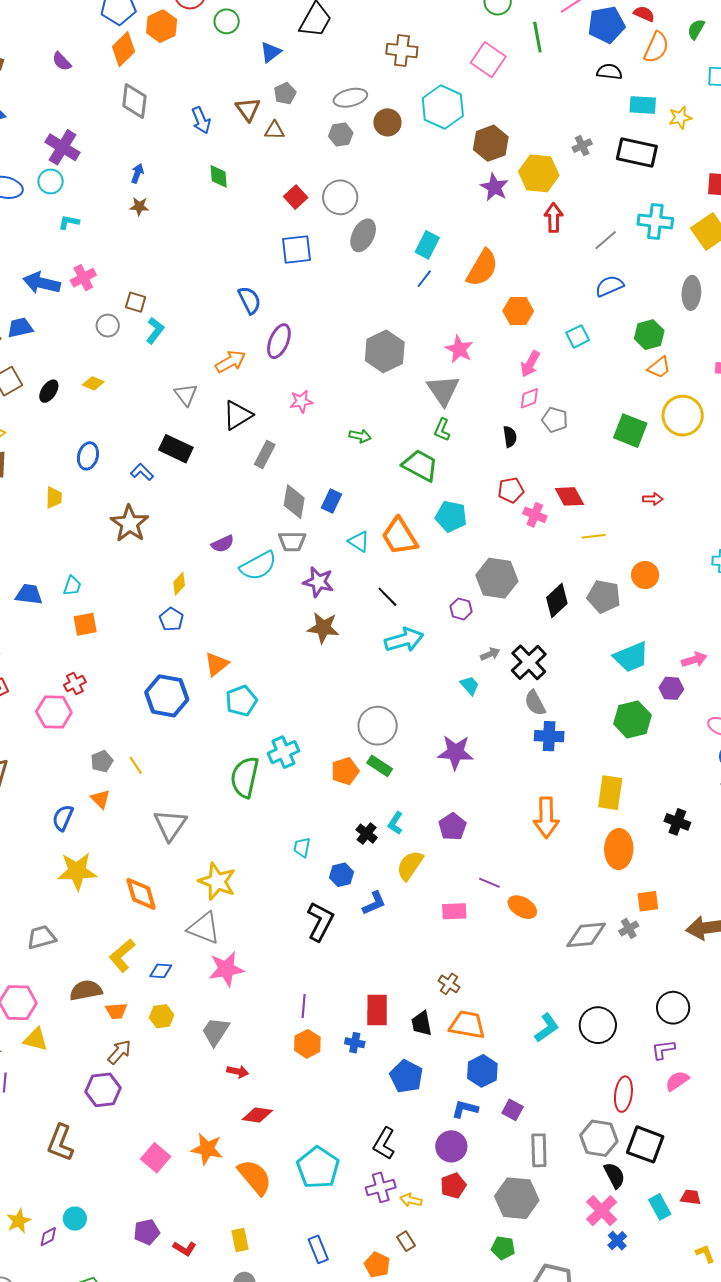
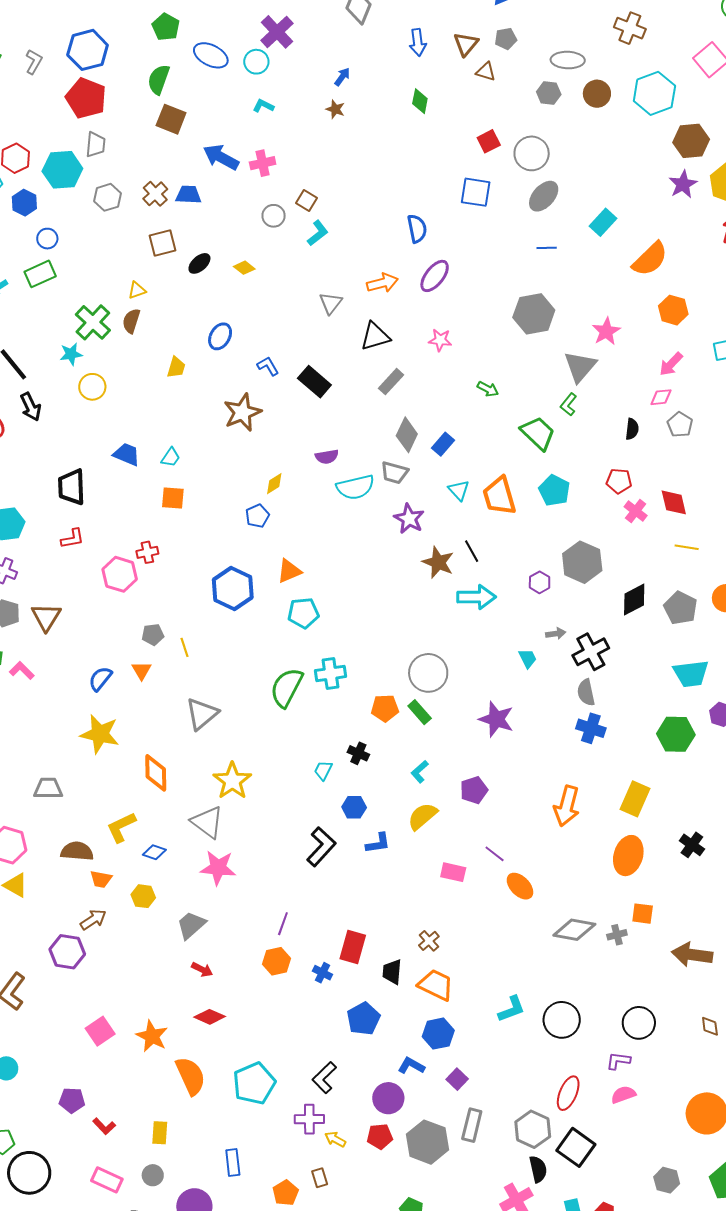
blue line: (424, 279) -> (547, 248), moved, turned 36
black rectangle: (176, 449) -> (314, 382), moved
brown star: (323, 628) -> (438, 562), moved
black cross: (367, 834) -> (358, 753), moved, turned -30
gray hexagon: (517, 1198) -> (427, 1142), moved

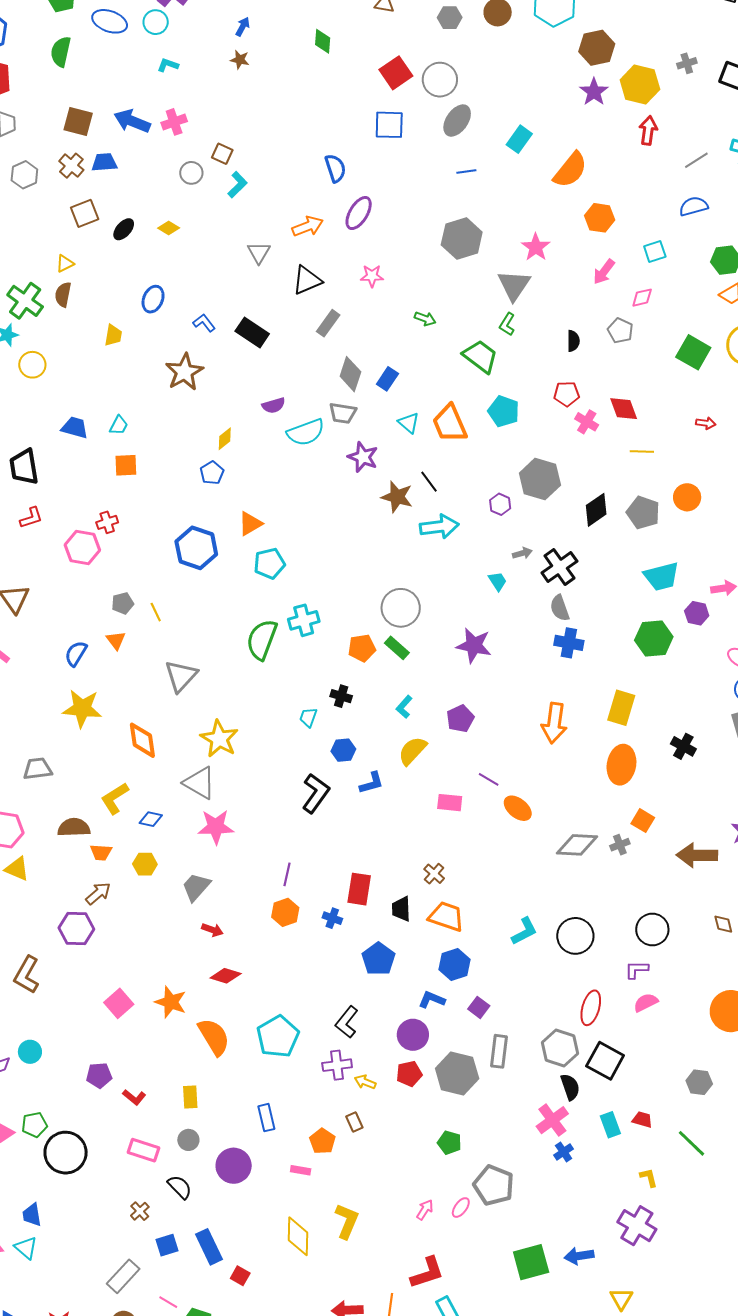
brown square: (171, 119) -> (78, 121), moved
red square: (489, 141) -> (396, 73), size x1.4
pink diamond: (661, 397) -> (642, 298), moved
orange square: (643, 914) -> (643, 821), turned 30

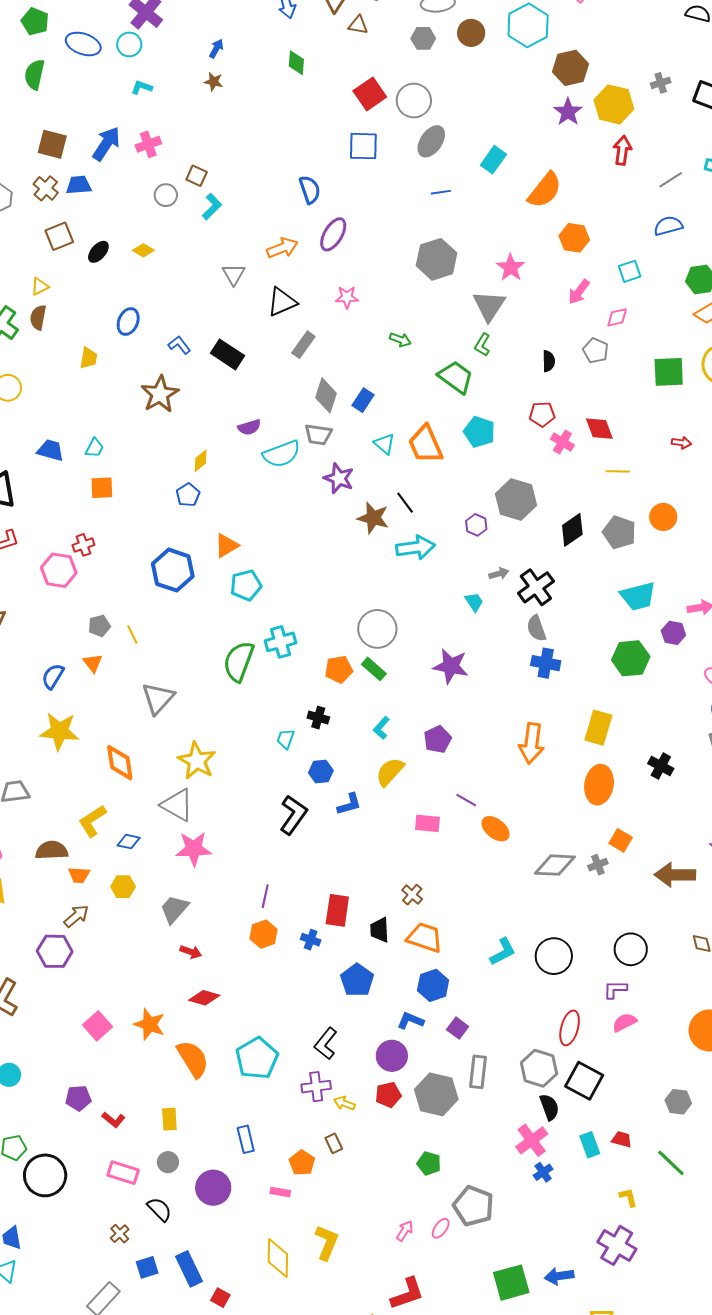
blue arrow: (132, 121) -> (106, 144), turned 102
green square: (693, 352) -> (669, 372), turned -32

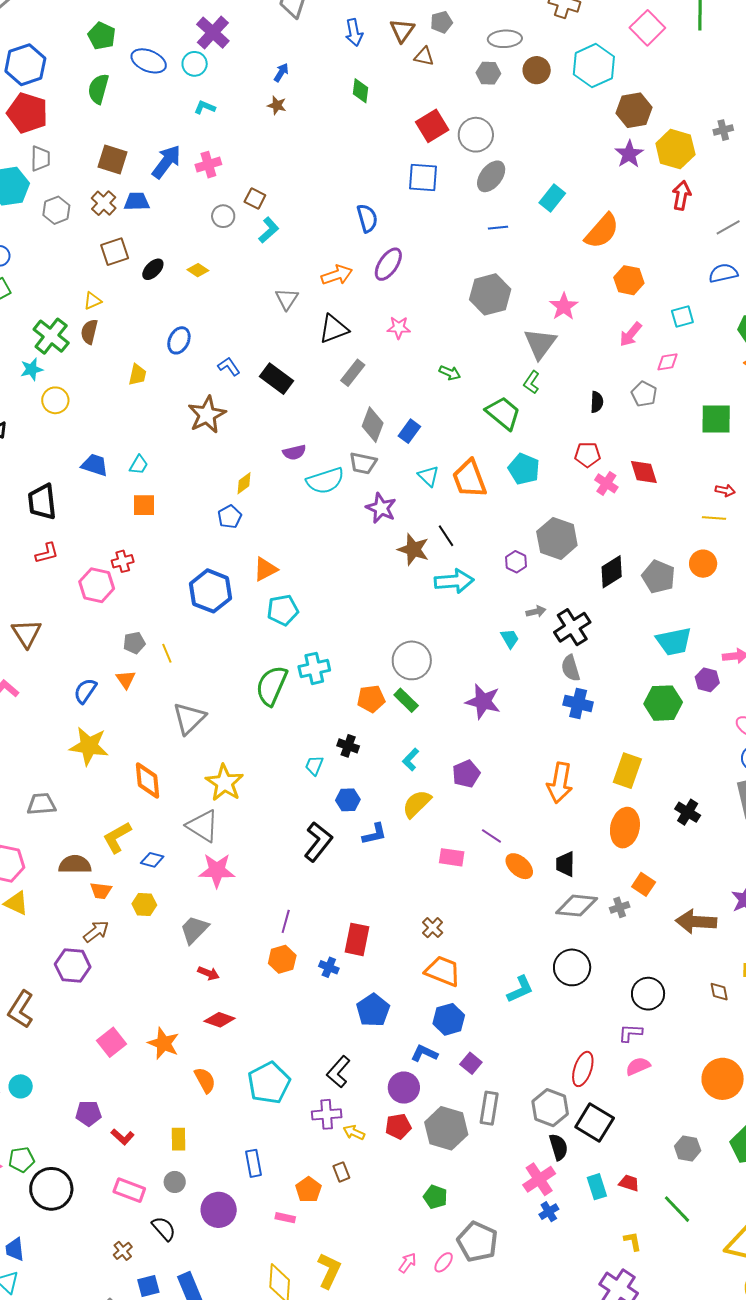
yellow line: (618, 471) -> (714, 518), moved
black trapezoid: (380, 930) -> (565, 864), moved
black circle: (554, 956) -> (572, 967), moved
orange semicircle: (193, 1059) -> (205, 1080), size x0.7

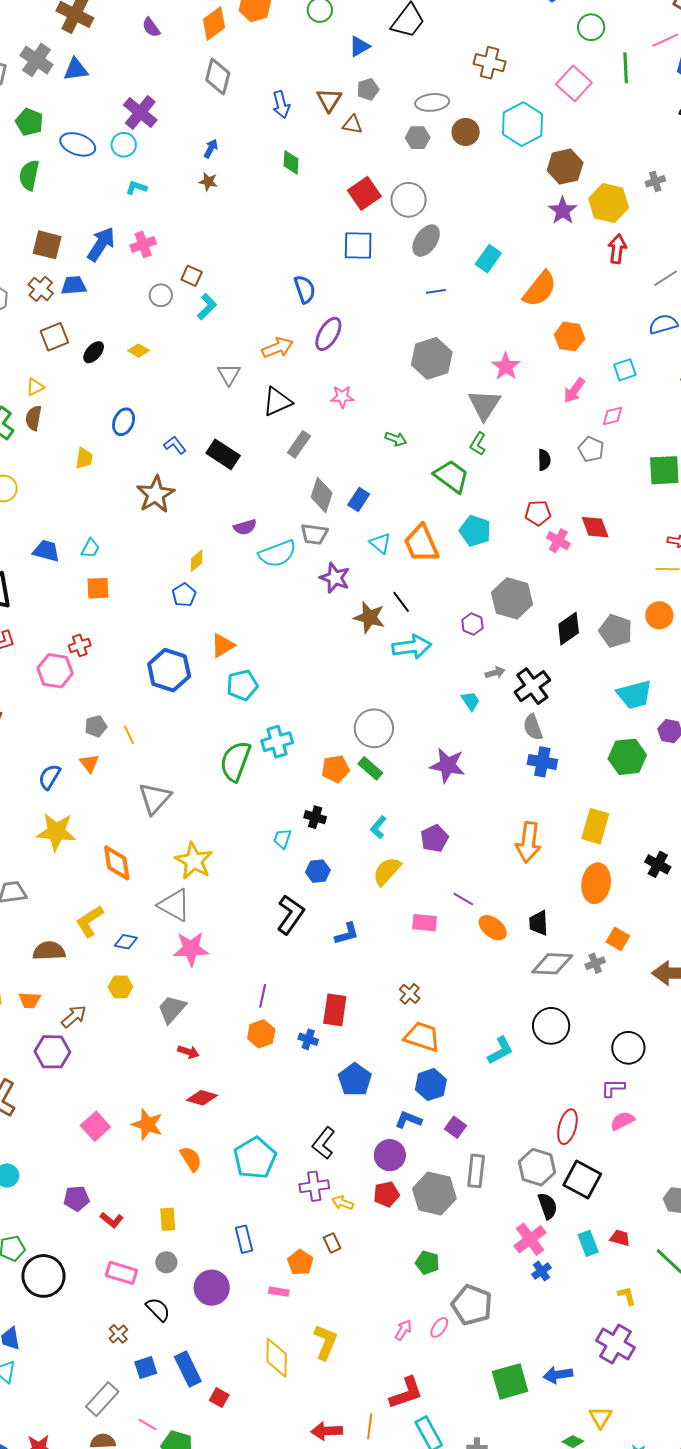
blue L-shape: (374, 834) -> (347, 934), moved
orange trapezoid: (101, 891) -> (30, 1000), moved

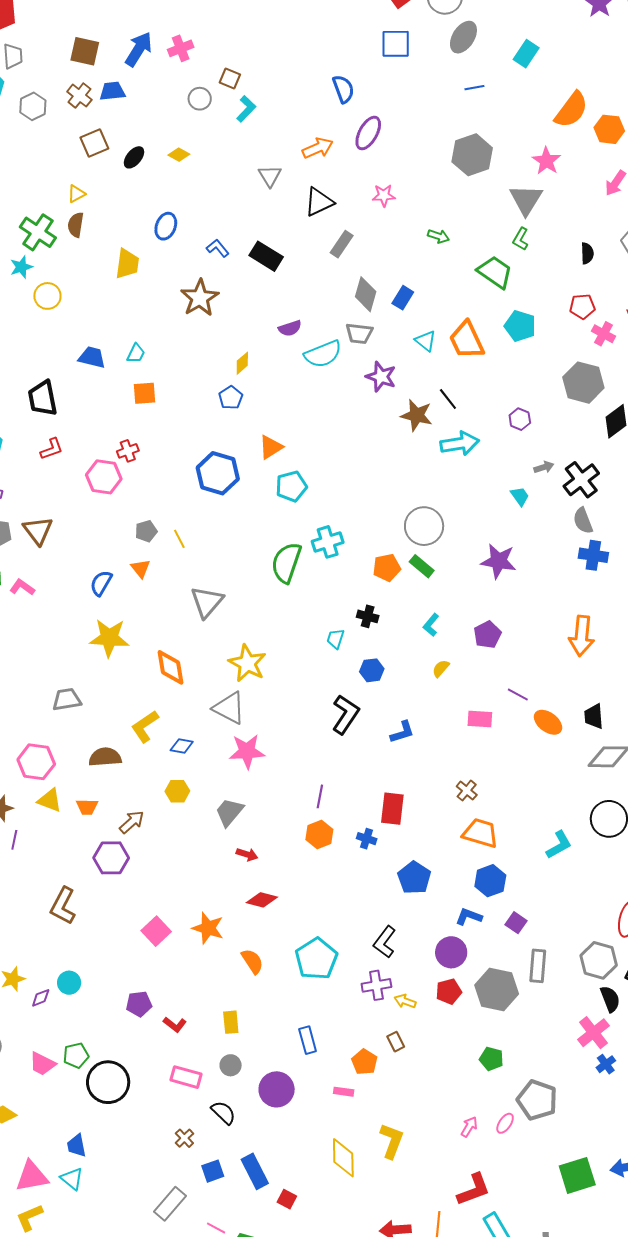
orange semicircle: (540, 289) -> (571, 110), moved
yellow trapezoid: (84, 458) -> (127, 264), size x1.4
gray hexagon: (512, 598) -> (583, 383), moved
yellow semicircle: (387, 871) -> (441, 669), size x0.6

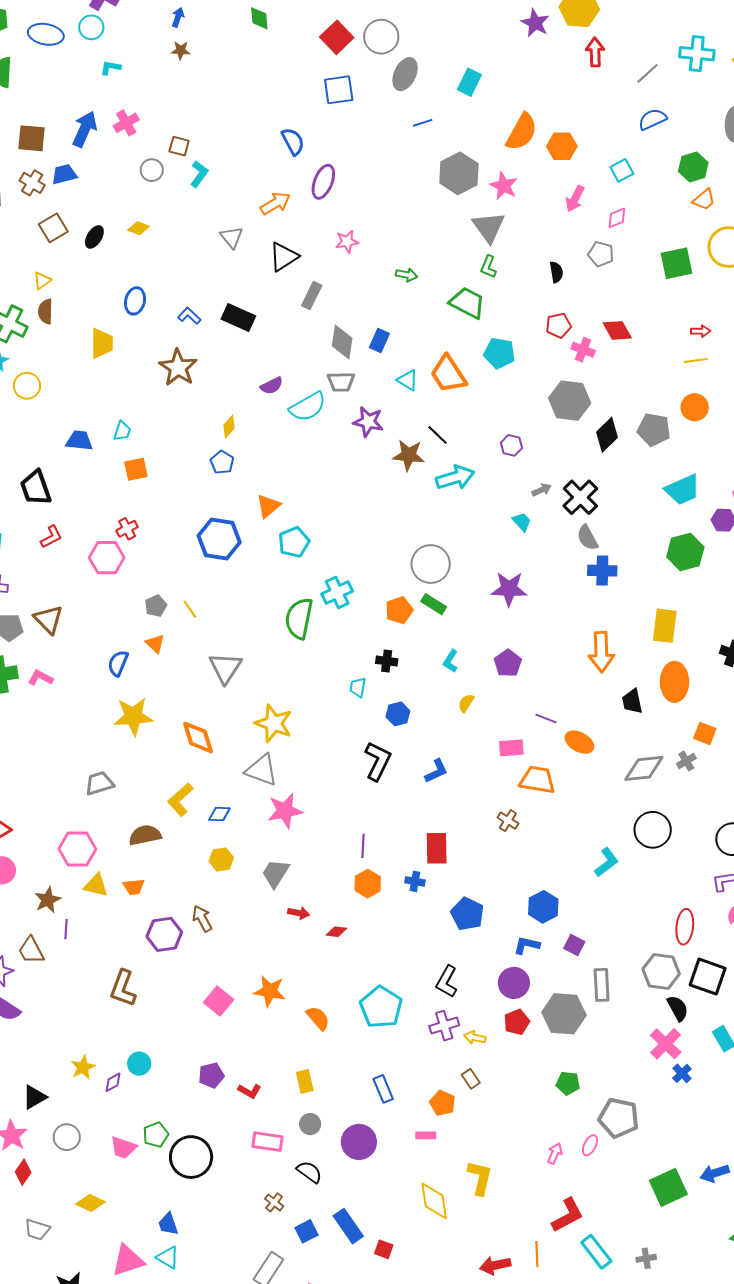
gray hexagon: (472, 155) -> (459, 173), moved
black trapezoid: (594, 716) -> (632, 701), moved
brown arrow: (132, 822) -> (202, 919), moved, turned -68
orange trapezoid: (480, 833) -> (537, 780), moved
red diamond: (262, 900) -> (336, 932), moved, size x0.7

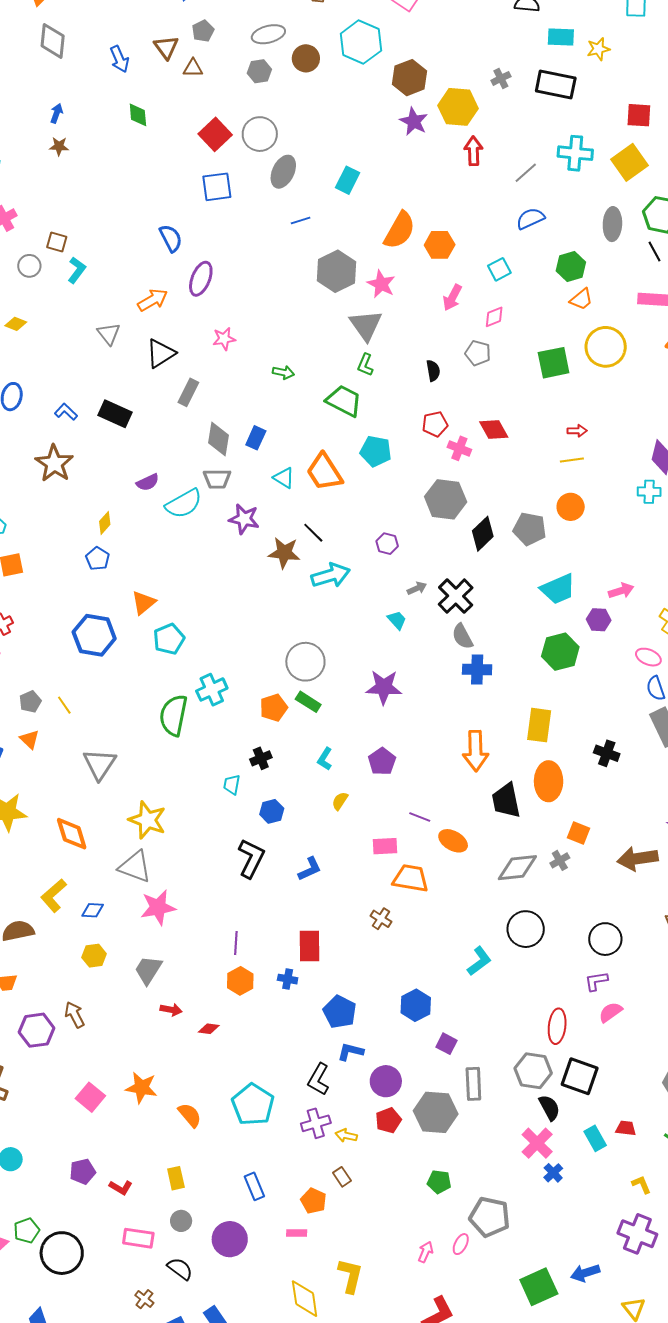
black cross: (387, 661) -> (261, 758), turned -30
black trapezoid: (632, 701) -> (506, 801), size x1.4
blue L-shape: (527, 945) -> (350, 1052), moved

